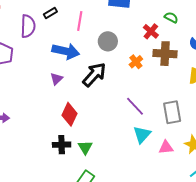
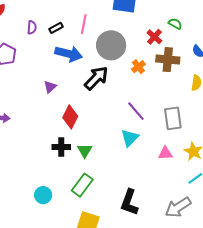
black rectangle: (50, 13) -> (56, 28), moved
purple semicircle: (28, 26) -> (32, 27), size x0.6
gray circle: (108, 41) -> (111, 45), size x1.5
purple triangle: (56, 79) -> (50, 87), moved
cyan triangle: (142, 135) -> (130, 138), moved

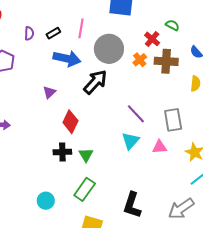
orange cross: (138, 67) -> (140, 60), moved
pink triangle: (165, 153) -> (160, 147), moved

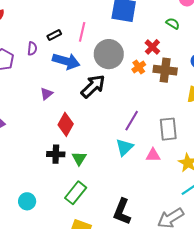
green semicircle: (172, 25) -> (173, 23), moved
purple semicircle: (29, 33) -> (32, 49), moved
purple line: (136, 114) -> (132, 121), turned 70
cyan circle: (46, 201) -> (27, 201), moved

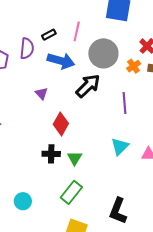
purple semicircle: (32, 49) -> (27, 48), size x1.5
purple triangle: (46, 94) -> (41, 93), turned -32
purple line: (132, 121) -> (124, 103), moved, turned -35

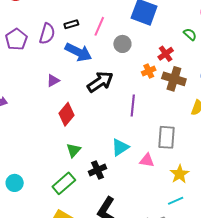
gray circle: (103, 53) -> (122, 44), moved, size x0.6
purple triangle: (41, 93) -> (53, 81), turned 32
black cross: (51, 154) -> (97, 170), moved, turned -36

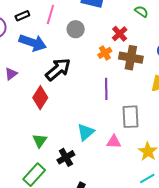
purple line: (133, 105) -> (106, 89), moved
red diamond: (66, 114) -> (40, 98), moved

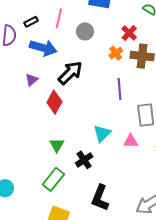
purple triangle: (11, 74) -> (32, 80), moved

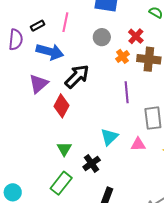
gray circle: (85, 31) -> (102, 37), moved
purple triangle: (32, 80) -> (39, 84), size x1.5

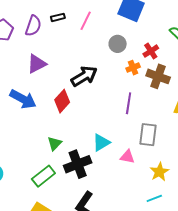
blue arrow: (50, 52) -> (23, 99), moved
purple triangle: (39, 84) -> (37, 64), moved
black cross: (92, 163) -> (78, 164), size x1.5

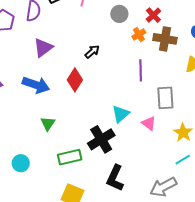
black arrow: (84, 76) -> (92, 52), size x0.6
green triangle: (55, 143) -> (48, 124), moved
pink triangle: (127, 157) -> (149, 123), turned 35
green rectangle: (43, 176) -> (70, 157), turned 35

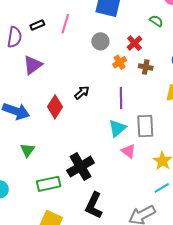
brown cross: (165, 39) -> (146, 67), size x0.6
purple triangle: (43, 48) -> (33, 65), moved
black arrow: (92, 52) -> (82, 93), moved
cyan triangle: (121, 114) -> (117, 128), moved

